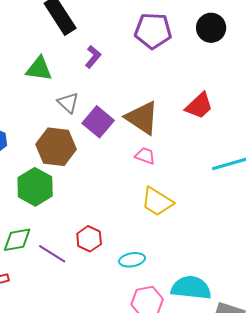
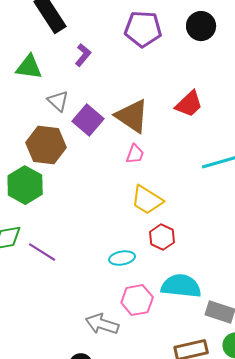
pink trapezoid: (145, 156) -> (135, 154), turned 90
red hexagon: (89, 239) -> (162, 237), moved

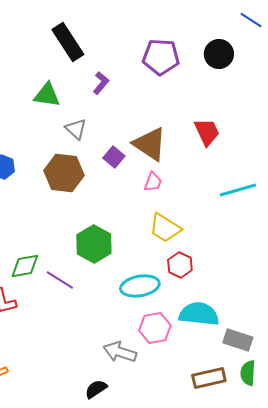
red trapezoid: (189, 104) -> (207, 132), turned -72
purple square: (88, 120) -> (114, 157), moved, size x0.7
green hexagon: (25, 185) -> (94, 244), moved
cyan ellipse: (122, 258) -> (140, 286), size x1.5

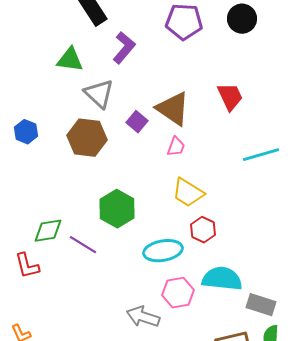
purple L-shape: (101, 83) -> (124, 48), size x1.4
gray triangle: (76, 129) -> (99, 94), size x1.4

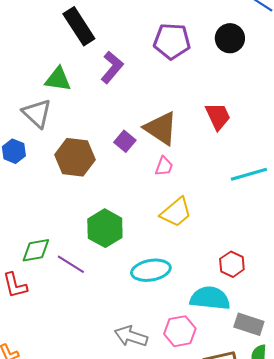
gray triangle: (99, 94) -> (37, 113), moved
yellow trapezoid: (188, 193) -> (176, 212), turned -72
red hexagon: (203, 230) -> (232, 264), moved
pink hexagon: (178, 293) -> (180, 331), moved

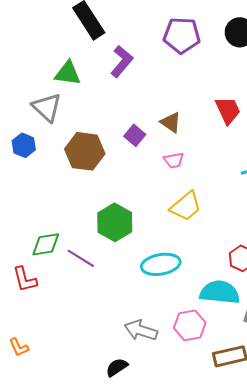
brown triangle: (161, 128) -> (171, 122), size x0.6
pink trapezoid: (164, 166) -> (174, 160), turned 60

